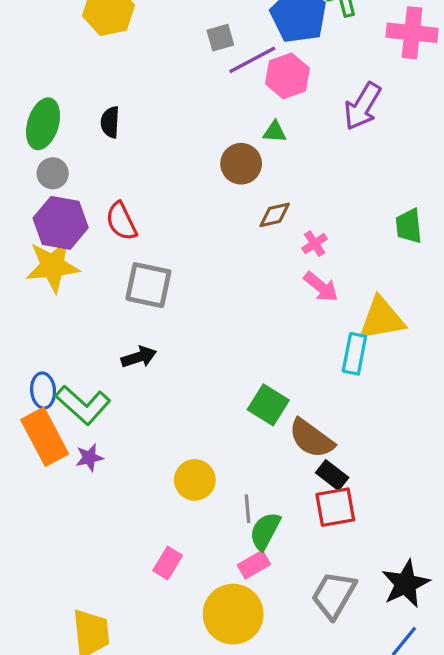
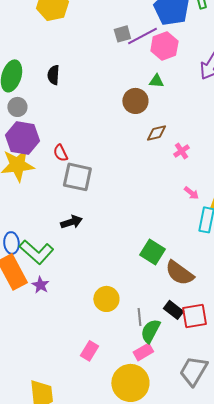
gray square: (220, 38) -> (122, 34), moved
red semicircle: (121, 221) -> (60, 153), moved, size x0.7
pink arrow: (321, 287) -> (191, 193), moved, size x0.7
purple star: (89, 458) -> (40, 285), turned -30
black rectangle: (332, 475) -> (173, 310), moved

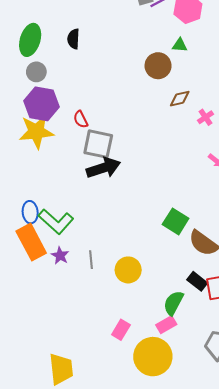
black arrow: (71, 222) -> (103, 168), moved, size x1.5
gray line: (139, 317) -> (91, 260), moved
pink rectangle: (89, 351) -> (121, 330), moved

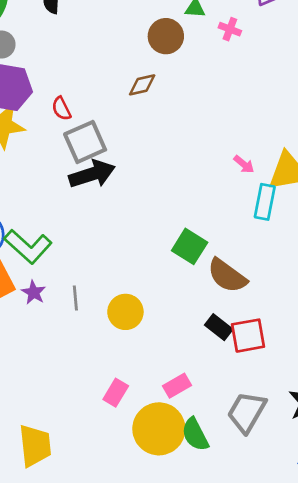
brown diamond: (180, 99) -> (142, 85), moved
pink cross: (205, 117) -> (230, 29), moved, turned -35
gray square: (98, 144) -> (85, 142), turned -36
green semicircle: (174, 303) -> (195, 434), moved, turned -55

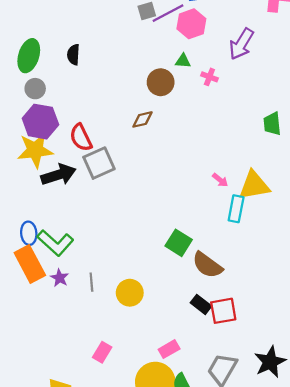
red semicircle: (61, 109) -> (81, 138), size x1.5
black arrow: (92, 174) -> (59, 175), moved
pink rectangle: (116, 393) -> (102, 352), moved

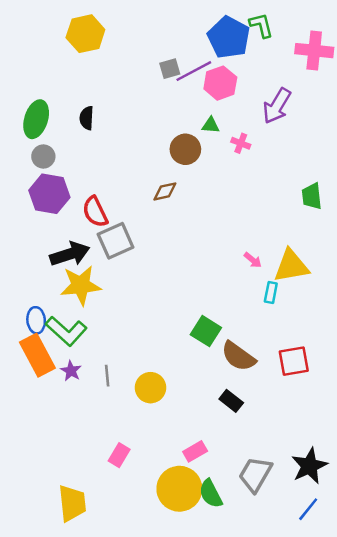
yellow star: (35, 150) -> (81, 285), moved
cyan rectangle: (236, 209) -> (271, 293), size x0.7
red square: (223, 311) -> (294, 361), moved

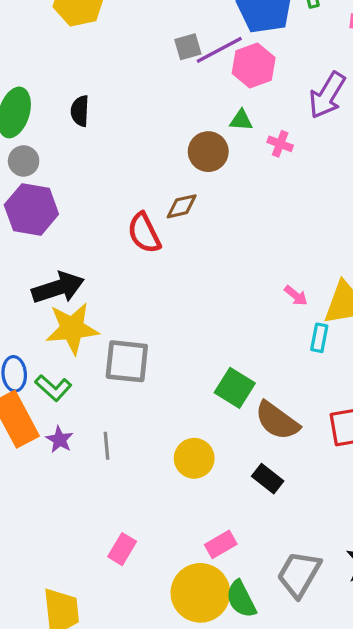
red semicircle: (95, 212) -> (144, 233), moved
gray square: (116, 241) -> (127, 361), moved, turned 30
green L-shape: (66, 331) -> (53, 388), size x0.7
yellow circle: (150, 388) -> (194, 458), moved

